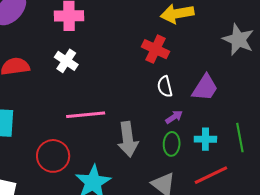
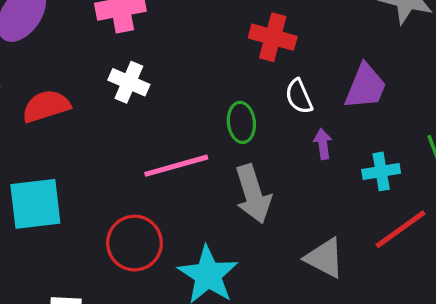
purple arrow: (174, 117) -> (323, 144), turned -54
green ellipse: (172, 144) -> (241, 122), moved

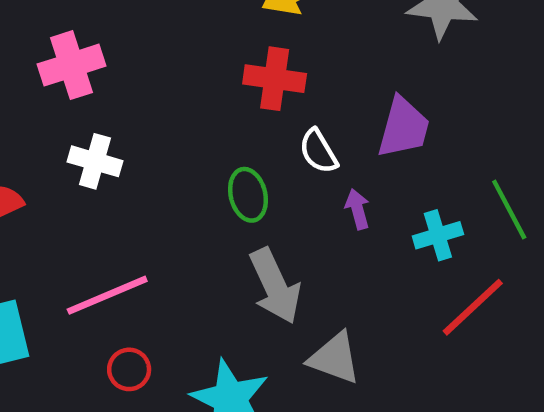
pink line: (176, 166) -> (107, 295), moved
red circle: (134, 243) -> (129, 369), size x0.6
gray triangle: (325, 258) -> (334, 358), moved

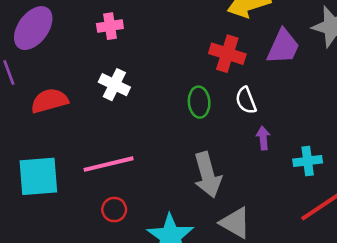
pink cross: (71, 65) -> (110, 26), size x0.7
purple trapezoid: (403, 128) -> (283, 47), moved
green ellipse: (248, 195) -> (199, 102), moved

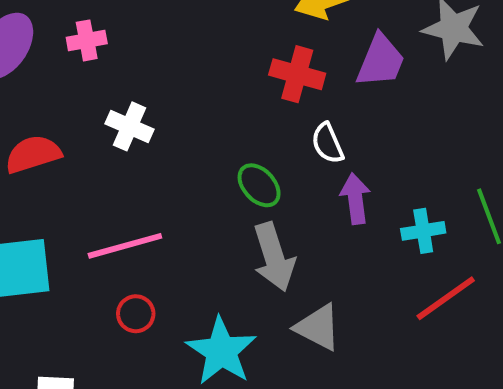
pink cross: (110, 26) -> (87, 40), moved
green ellipse: (199, 102) -> (259, 185), moved, turned -36
purple arrow: (263, 138) -> (355, 199), size x1.4

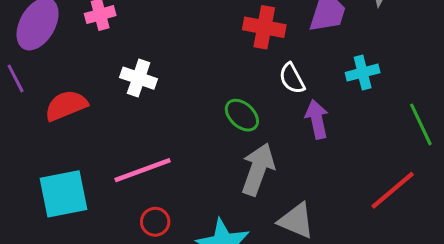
cyan cross: (423, 231) -> (363, 73), moved
gray arrow: (274, 257) -> (258, 169), turned -138

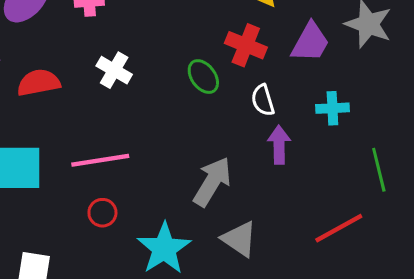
green ellipse: (242, 115) -> (203, 77), moved

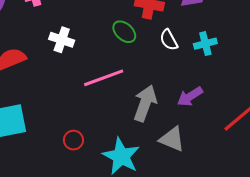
cyan cross: (332, 108) -> (205, 44), moved
purple arrow: (279, 145) -> (190, 97), moved, turned -110
pink line: (100, 160) -> (104, 78), moved

